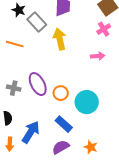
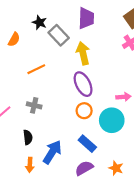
orange line: (15, 44) -> (36, 69), moved, turned -42
pink arrow: (98, 56) -> (123, 97), moved
purple ellipse: (38, 84) -> (83, 84), moved

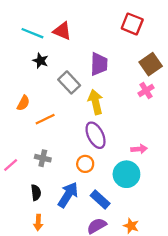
black star: (39, 22) -> (40, 61), moved
orange semicircle: (14, 39) -> (23, 103), moved
orange circle: (84, 111) -> (85, 164), moved
blue arrow: (52, 152) -> (68, 195), moved

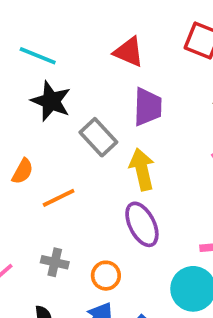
red triangle: (62, 31) -> (129, 52), moved
black star: (40, 61) -> (51, 101), size x1.5
orange circle: (85, 164) -> (106, 276), moved

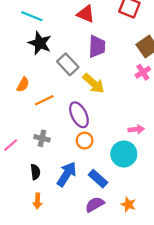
yellow arrow: (142, 169) -> (94, 83), turned 145
purple ellipse: (142, 224) -> (79, 115), moved
orange circle: (106, 276) -> (85, 141), moved

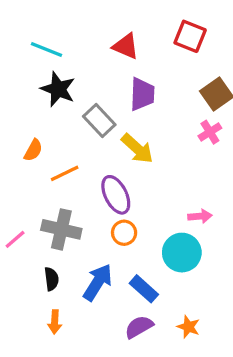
gray cross: (42, 138) -> (61, 229), size x1.6

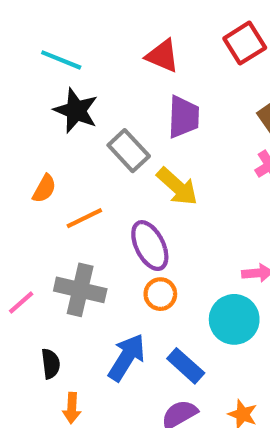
red square: (190, 36) -> (245, 43), turned 36
black semicircle: (51, 279) -> (51, 364), moved

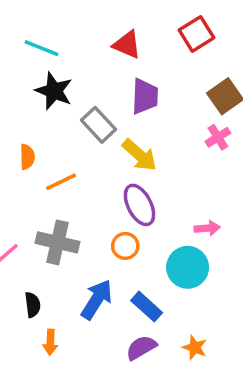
orange semicircle: (44, 189) -> (27, 157), turned -30
purple ellipse: (150, 246) -> (139, 205), moved

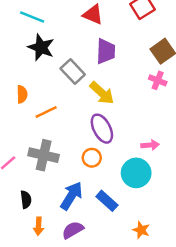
pink cross: (218, 137) -> (158, 80), turned -36
purple semicircle: (141, 348) -> (73, 230), moved

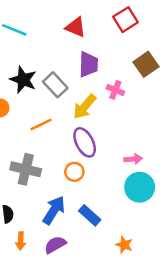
black star: (41, 47) -> (23, 80), moved
pink cross: (158, 80) -> (115, 90), moved
yellow arrow: (102, 93) -> (85, 107), turned 88
orange line: (46, 112) -> (41, 124), moved
cyan circle: (136, 173) -> (140, 187), moved

